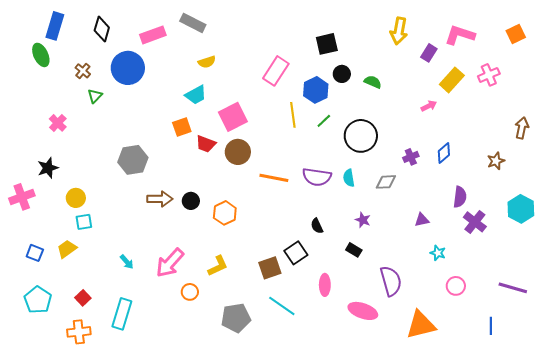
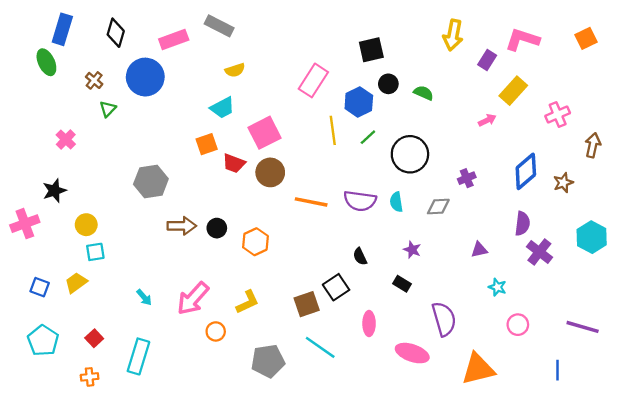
pink cross: (489, 75) -> (558, 114), moved
blue diamond: (444, 153) -> (526, 171), moved, size x1.5
orange cross: (79, 332) -> (90, 377), size x0.7

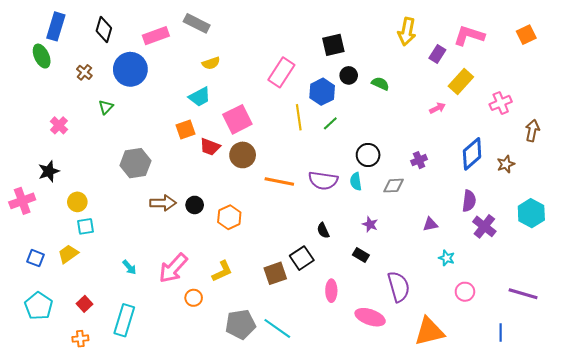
green triangle: (108, 109) -> (106, 107), moved
black circle: (410, 154) -> (368, 155), moved, size x0.7
cyan line: (320, 347) -> (277, 328), moved

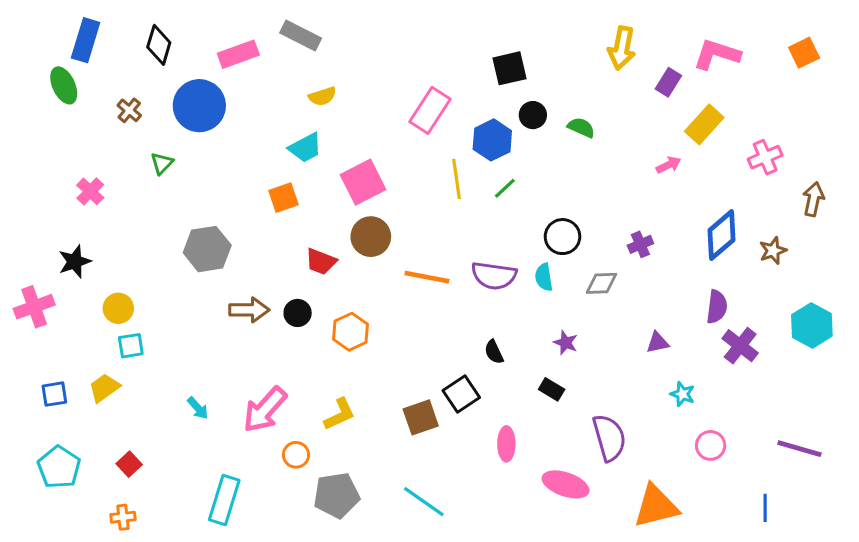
red trapezoid: (210, 147) -> (321, 262), moved
blue square: (35, 258) -> (54, 394), turned -30
cyan rectangle: (124, 320) -> (224, 500), moved
gray pentagon: (241, 324) -> (336, 495), moved

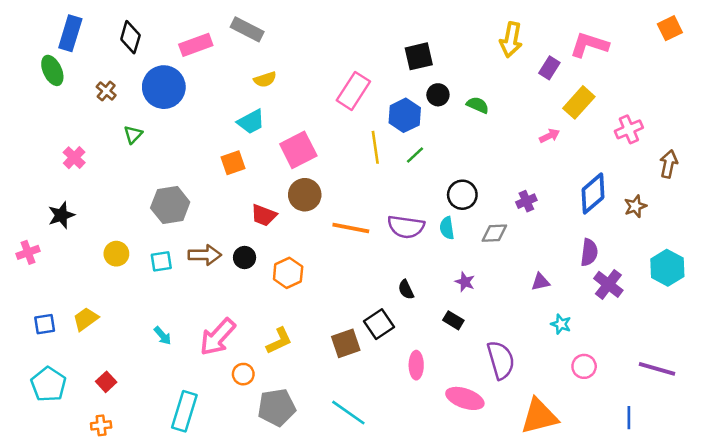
orange square: (804, 53) -> (670, 28), moved
pink cross: (34, 307) -> (28, 252), size x0.7
yellow circle: (118, 308) -> (116, 254), moved
cyan square: (131, 346) -> (161, 261), moved

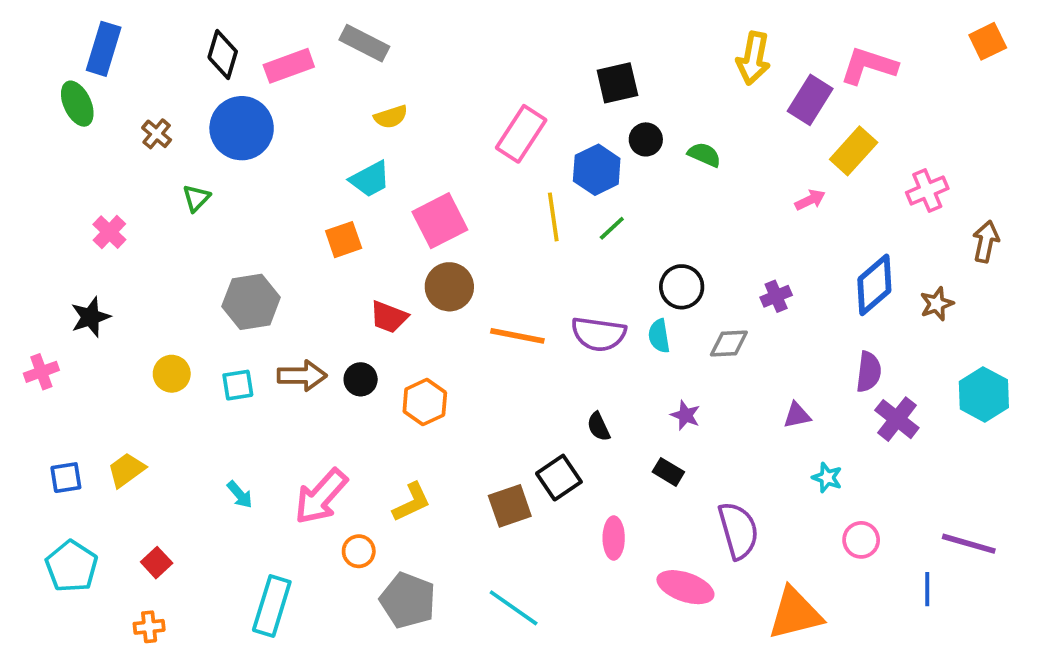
black diamond: (130, 37) -> (223, 54), moved
purple rectangle: (549, 68) -> (810, 100), size x1.4
gray pentagon: (277, 407) -> (408, 600), turned 30
blue line: (629, 418) -> (927, 589), moved

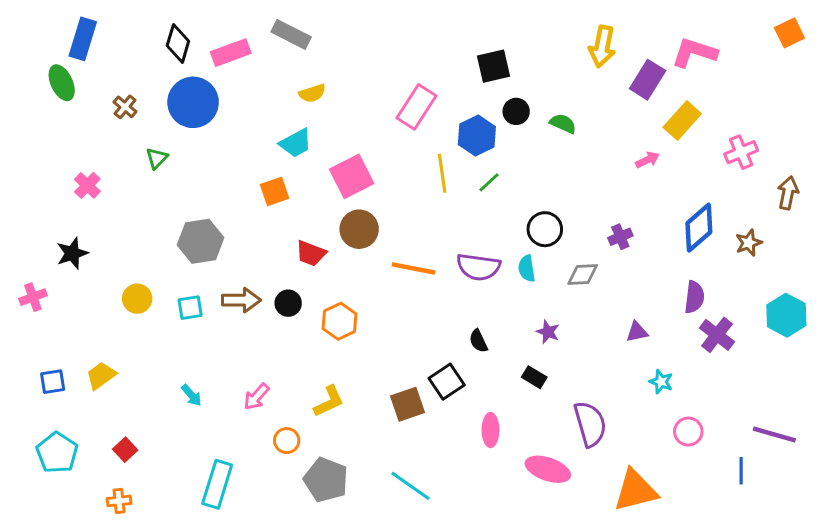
pink arrow: (321, 496) -> (256, 397), size x0.6

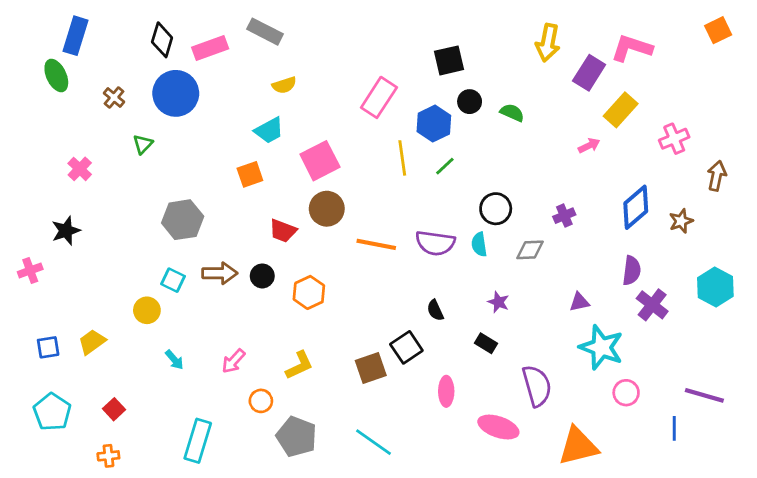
yellow circle: (137, 299) -> (147, 310), moved
cyan square: (190, 308) -> (173, 280), turned 35
cyan star: (661, 382) -> (601, 347), size x2.0

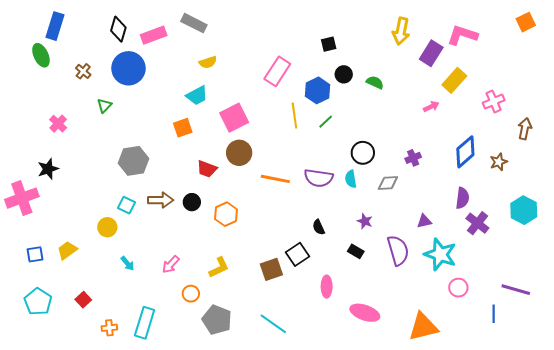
black square: (449, 60) -> (329, 44), size x0.7
pink cross: (30, 270) -> (22, 198), size x1.8
purple semicircle: (537, 386) -> (398, 250), moved
orange cross: (108, 456) -> (109, 328), moved

